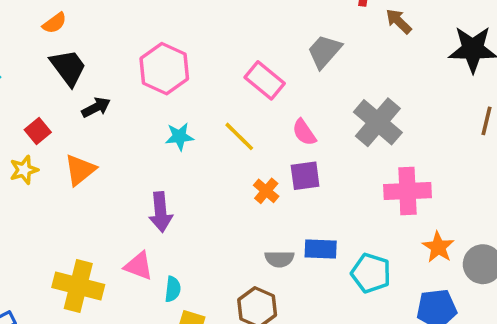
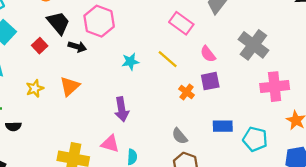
pink hexagon: (164, 69) -> (99, 21), moved
black arrow: (96, 107) -> (77, 47), turned 48
red square: (38, 131) -> (40, 46), moved
gray semicircle: (280, 259) -> (180, 136), moved, turned 54

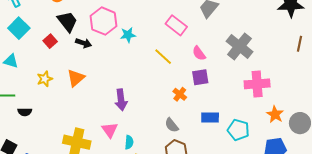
cyan star: (130, 62) -> (128, 35), moved
orange cross: (187, 92) -> (180, 94), moved
pink triangle: (110, 144) -> (110, 130), turned 36

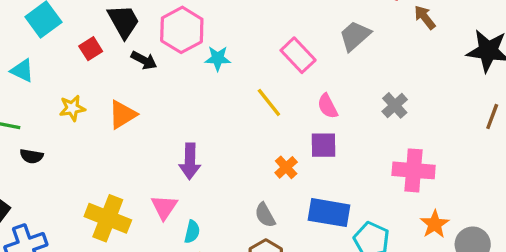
gray cross: (240, 46) -> (395, 105), size x0.6
blue rectangle: (210, 118) -> (329, 213), size x1.4

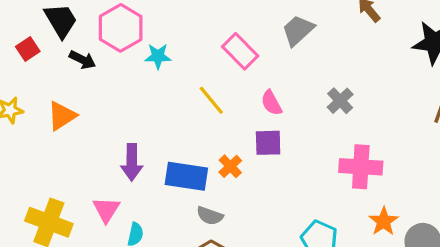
blue rectangle: (329, 213) -> (186, 176), moved
gray semicircle: (265, 215) -> (210, 216), turned -40

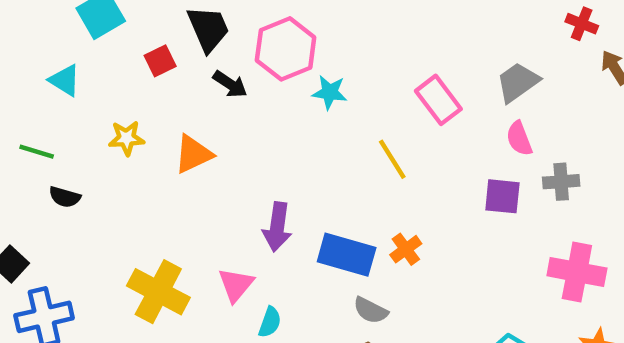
gray cross: (340, 101) -> (561, 182), turned 32
pink semicircle: (271, 103) -> (519, 139), moved
purple square: (268, 143) -> (502, 196), moved

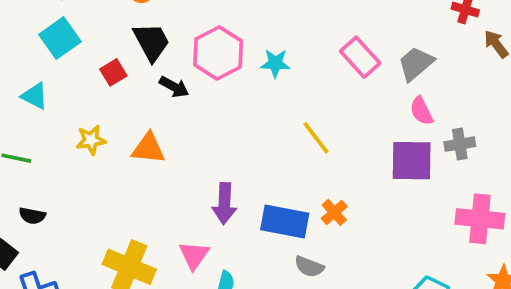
cyan star: (330, 92) -> (275, 63), moved
pink rectangle: (438, 100) -> (360, 57), moved
orange triangle: (193, 154) -> (148, 148), turned 36
purple square: (502, 196) -> (412, 161), size x1.4
black semicircle: (65, 197) -> (32, 216), moved

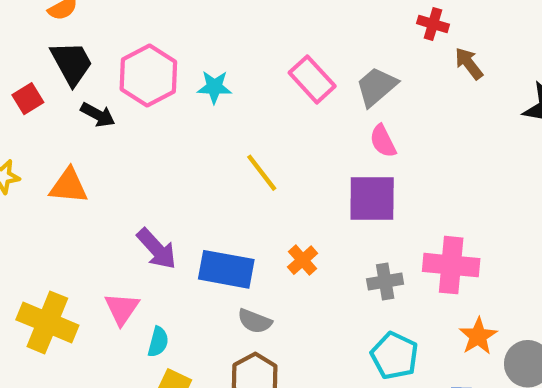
gray cross: (460, 144) -> (385, 282), moved
purple arrow: (224, 203) -> (157, 249), turned -45
orange cross: (334, 212) -> (303, 260), moved

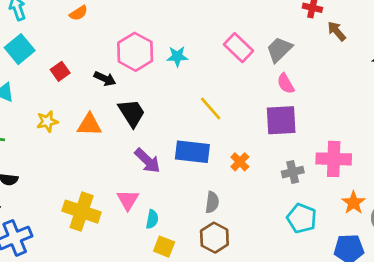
black trapezoid: (72, 63) -> (132, 113), moved
blue rectangle: (226, 269) -> (192, 152), moved
gray semicircle: (255, 321) -> (212, 202), turned -100

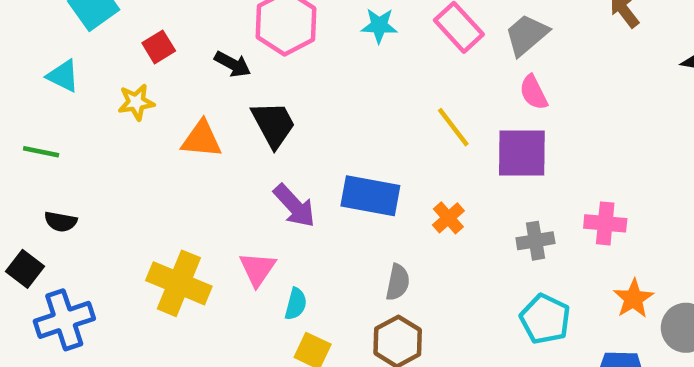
cyan star: (177, 56) -> (379, 26), moved
yellow line: (211, 108) -> (453, 127), moved
yellow star: (47, 121) -> (136, 102), moved
pink cross: (334, 159) -> (605, 223), size x0.7

